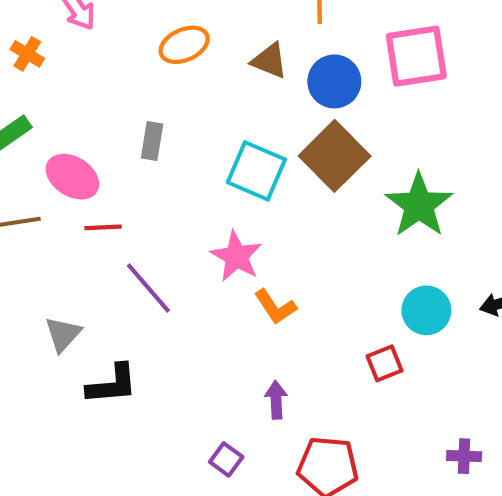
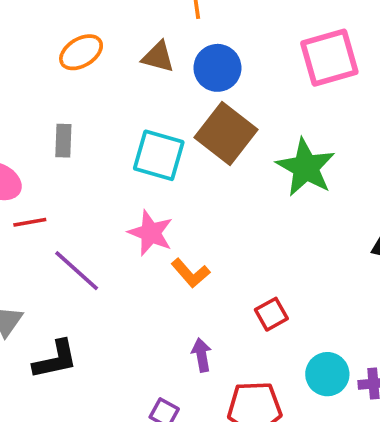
pink square: (416, 56) -> (329, 58), moved
cyan circle: (426, 310) -> (327, 374), moved
red square: (385, 363) -> (271, 314), moved

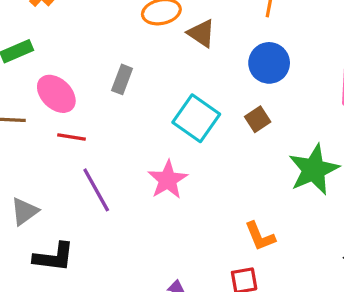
brown triangle: (158, 57) -> (201, 33), moved
brown square: (226, 133) -> (258, 119), size x0.5
orange L-shape: (190, 273) -> (260, 236), moved

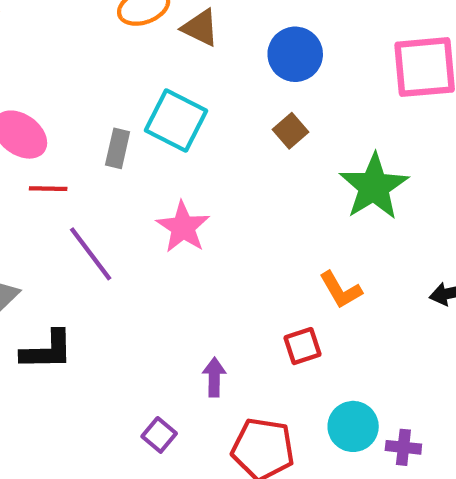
gray rectangle: (122, 79) -> (118, 148), moved
cyan square: (196, 118) -> (176, 121), moved
orange L-shape: (260, 236) -> (341, 290), moved

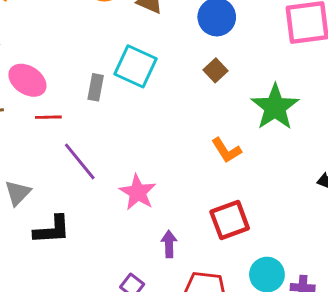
pink star: (183, 227) -> (138, 192), moved
orange L-shape: (341, 290) -> (226, 150), moved
red square: (303, 346) -> (230, 220), size x1.5

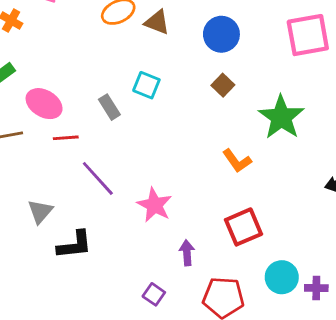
cyan square: (136, 66) -> (146, 85), size x0.7
gray rectangle: (96, 87) -> (109, 107), turned -40

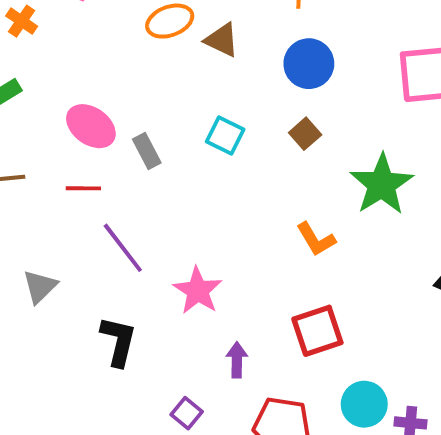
cyan square: (146, 85) -> (225, 136), moved
pink ellipse: (44, 104) -> (91, 126), moved
black L-shape: (75, 245) -> (118, 341), moved, turned -75

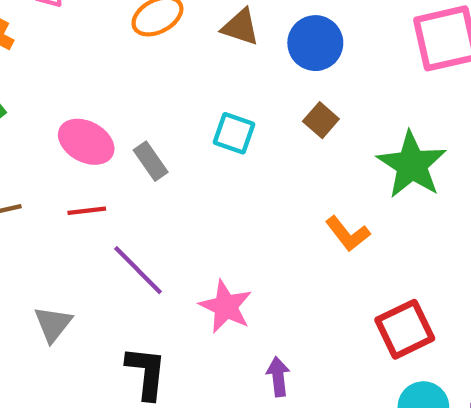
brown triangle: (222, 40) -> (240, 27), moved
red square: (317, 331) -> (405, 329), moved

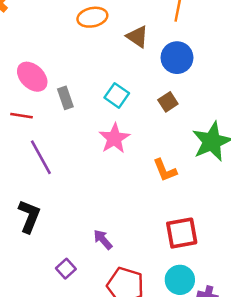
pink star: (226, 306) -> (114, 138), moved
purple arrow: (278, 377) -> (103, 240), turned -50

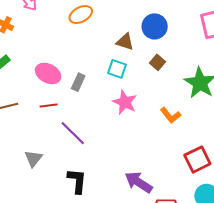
brown triangle: (137, 37) -> (125, 42), moved
gray rectangle: (65, 98) -> (78, 82), turned 60
purple arrow: (103, 240) -> (139, 182), size x1.6

